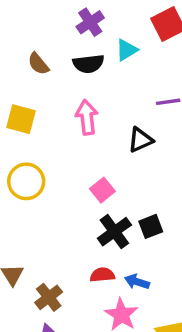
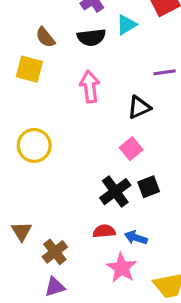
yellow square: (21, 119) -> (29, 69), moved
pink square: (102, 190) -> (131, 149), moved

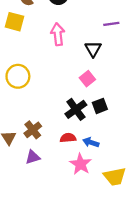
black triangle: (139, 107) -> (93, 49), turned -36
brown cross: (55, 252) -> (33, 130), moved
purple triangle: (55, 287) -> (33, 157), moved

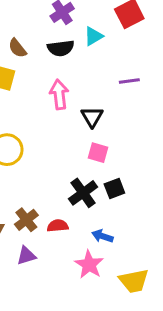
black triangle: (93, 49) -> (92, 117), moved
pink square: (87, 79) -> (98, 153), turned -35
red semicircle: (68, 138) -> (58, 226), moved

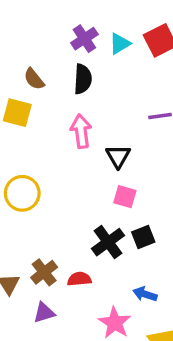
cyan triangle: (94, 36) -> (120, 44), moved
black semicircle: (61, 48) -> (83, 79), turned -80
blue arrow: (102, 236) -> (145, 294), moved

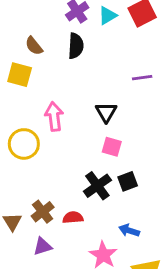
pink arrow: (81, 131) -> (54, 117), moved

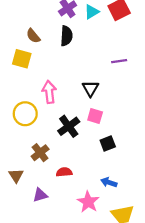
black cross: (97, 186) -> (69, 126), moved
brown cross: (43, 212) -> (40, 153), moved

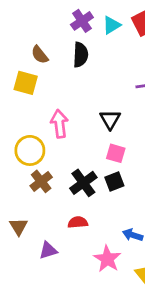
black cross: (69, 126) -> (83, 183), moved
black square: (108, 143) -> (114, 181), moved
brown cross: (40, 153) -> (41, 181), moved

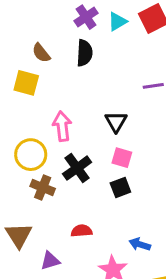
brown cross: (41, 181) -> (43, 187), turned -30
black cross: (83, 183) -> (77, 168), moved
brown triangle: (19, 227) -> (19, 235), size x1.4

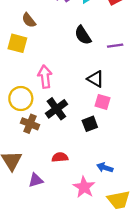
black semicircle: (85, 53) -> (83, 35), moved, turned 144
black triangle: (116, 122) -> (96, 79), moved, turned -30
pink square: (122, 158) -> (102, 102), moved

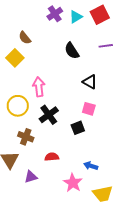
yellow square: (17, 43) -> (15, 58), turned 30
purple line: (115, 46) -> (106, 46), moved
black triangle: (96, 79) -> (90, 82), moved
brown cross: (30, 124) -> (26, 137), moved

